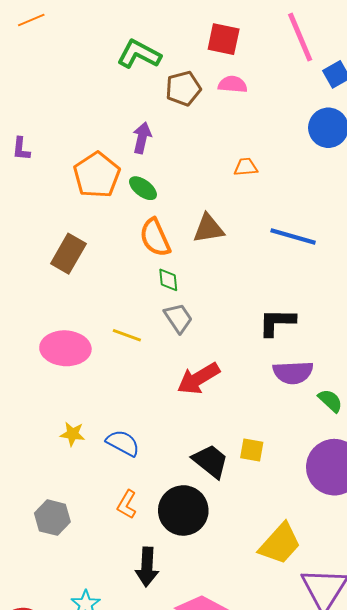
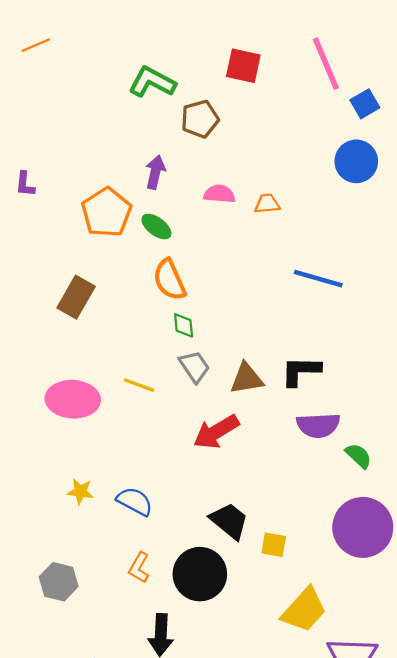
pink semicircle: (233, 84) -> (219, 194), moved
brown triangle: (208, 228) -> (247, 379), moved
yellow square: (252, 450) -> (274, 545), moved

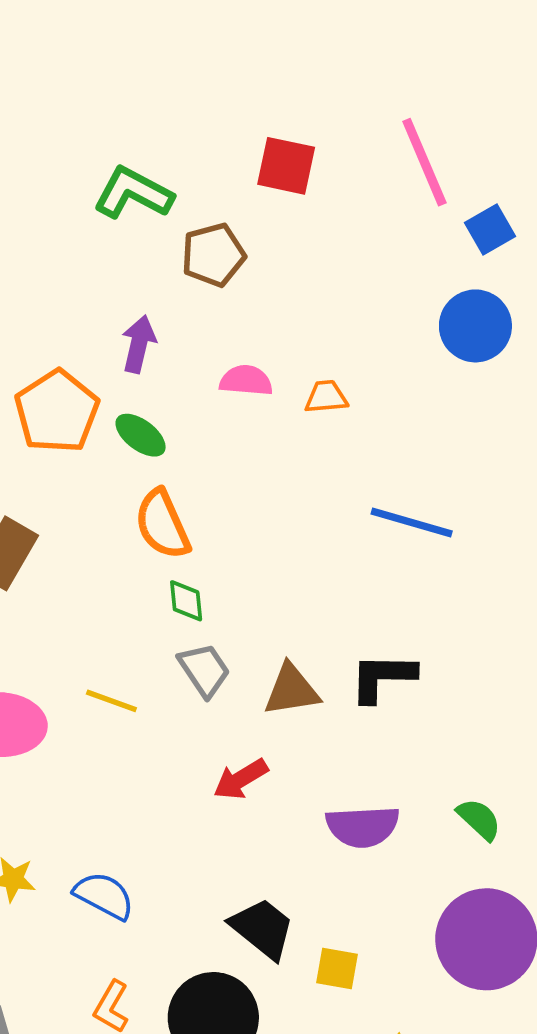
purple semicircle: (318, 425) -> (363, 826), moved
red arrow: (216, 432) -> (241, 779), size x0.7

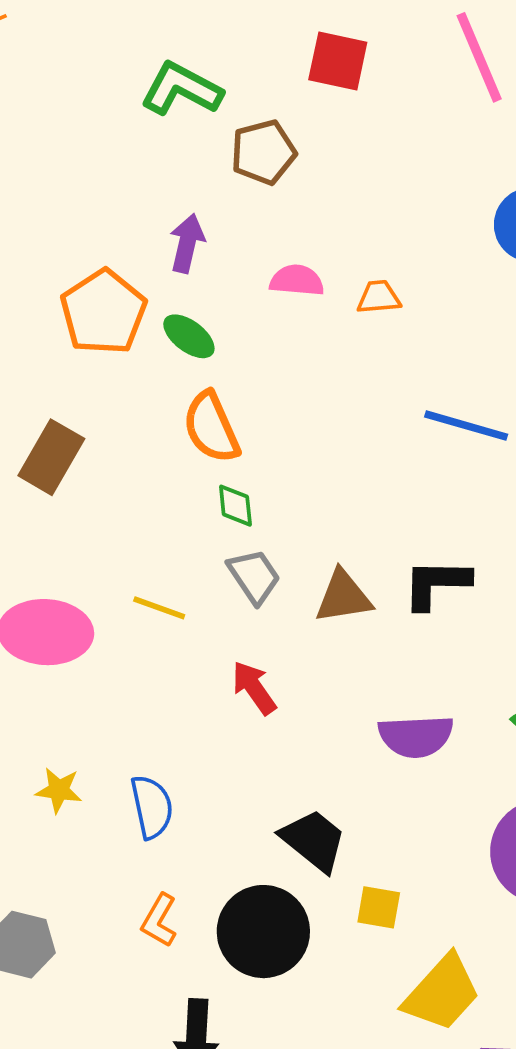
red arrow: (241, 779) -> (254, 688), moved, turned 86
blue semicircle: (104, 896) -> (152, 807), turned 50
yellow square: (337, 968) -> (379, 907), moved

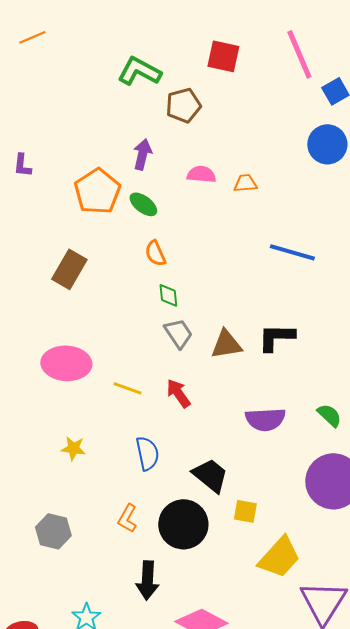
orange semicircle: (211, 427) -> (155, 253), size x0.7
yellow line: (159, 608) -> (127, 388), moved
blue semicircle: (152, 807) -> (147, 453), moved

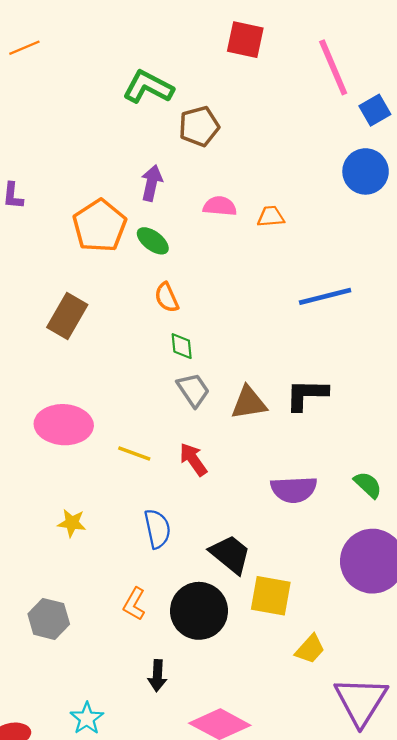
red square: (223, 56) -> (245, 40), moved
blue line: (292, 252) -> (325, 296), turned -30
yellow square: (245, 511) -> (271, 596), size x1.5
yellow trapezoid: (279, 557) -> (310, 649), size x0.6
black arrow: (147, 580) -> (157, 676), size x0.7

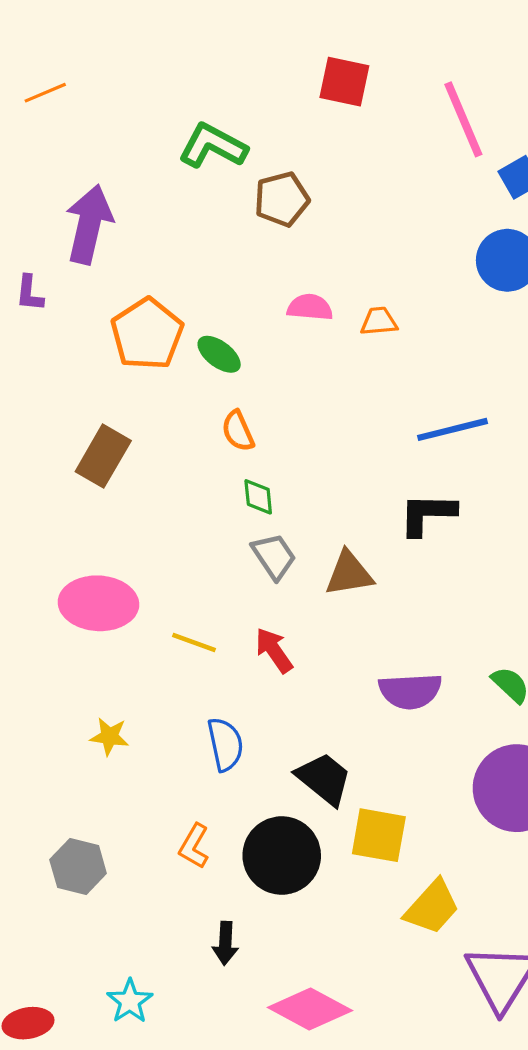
purple arrow: (152, 183) -> (89, 224), moved, size x1.6
black L-shape: (307, 395) -> (427, 514), moved
yellow trapezoid: (310, 649) -> (432, 907), size x1.4

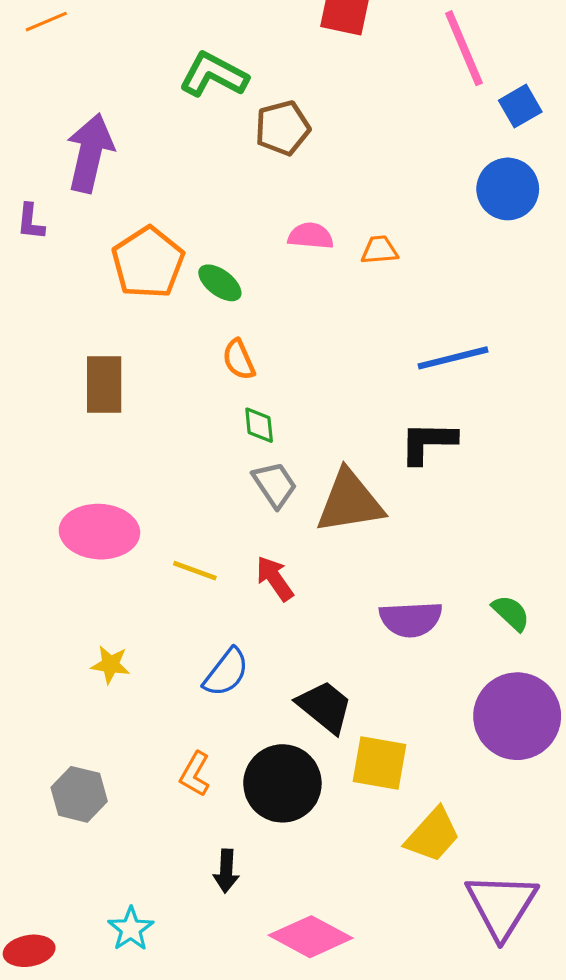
brown rectangle: (103, 456) -> (104, 385), turned -30
brown triangle: (349, 574) -> (350, 502), size x1.4
blue semicircle: (225, 744) -> (226, 672), turned 50

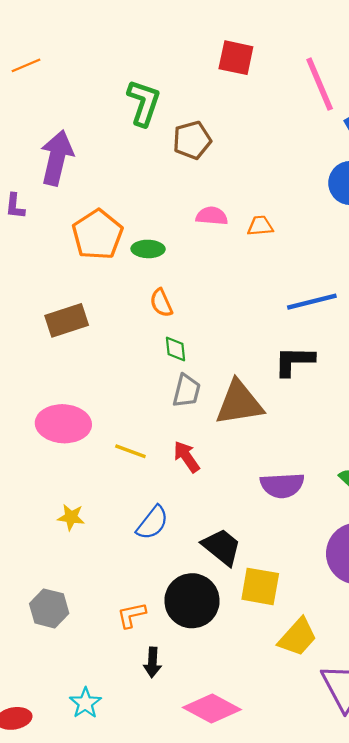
green L-shape: (214, 75) -> (144, 103), turned 81
green ellipse: (220, 283) -> (148, 249), turned -36
brown rectangle: (104, 385) -> (67, 320), turned 72
gray trapezoid: (275, 485) -> (187, 391), turned 48
orange L-shape: (195, 774) -> (132, 615), moved, turned 48

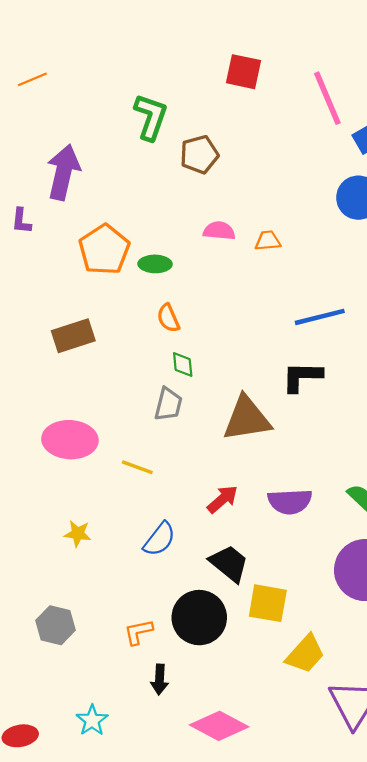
gray trapezoid: (187, 391) -> (168, 404), moved
red arrow: (187, 457) -> (222, 499), moved, turned 84

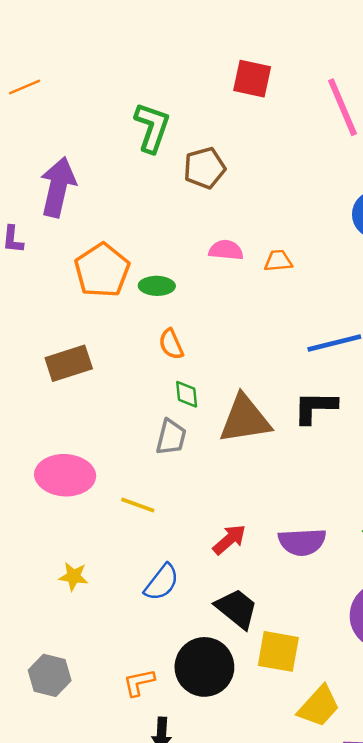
brown triangle: (247, 419) -> (245, 419), moved

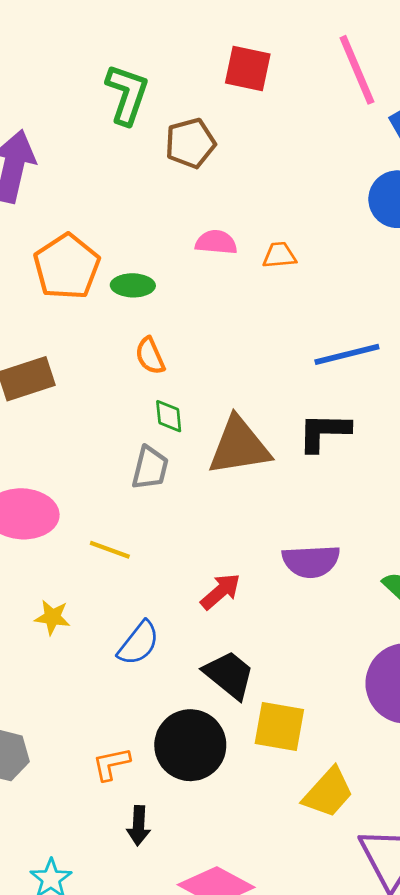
red square: (252, 79) -> (248, 68), moved
purple semicircle: (302, 542) -> (311, 561), moved
yellow star: (73, 576) -> (52, 617), moved

